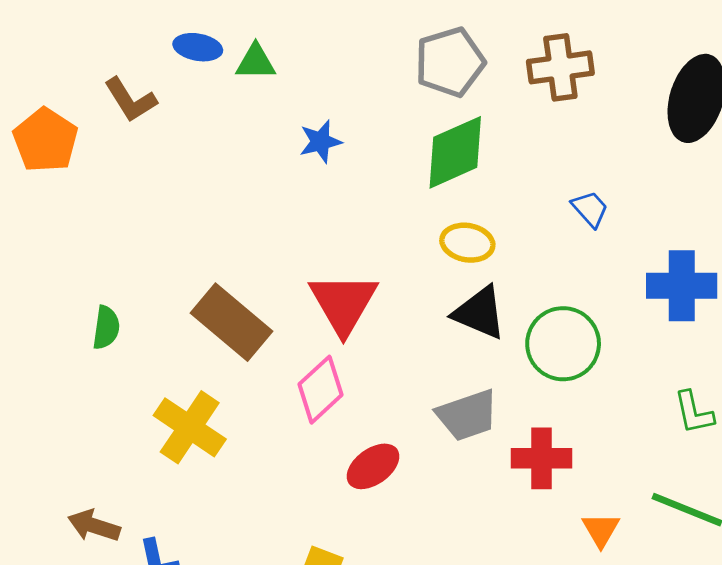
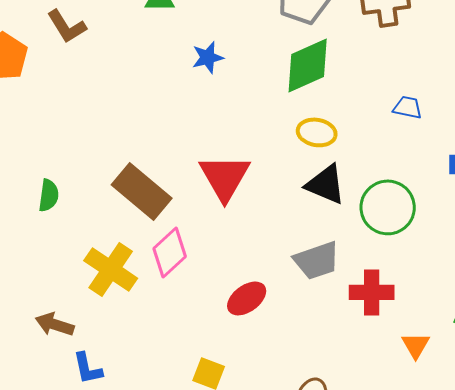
blue trapezoid: (590, 209) -> (408, 107), turned -36
pink diamond: (320, 390) -> (170, 252), moved
brown arrow: (94, 526) -> (55, 324), moved

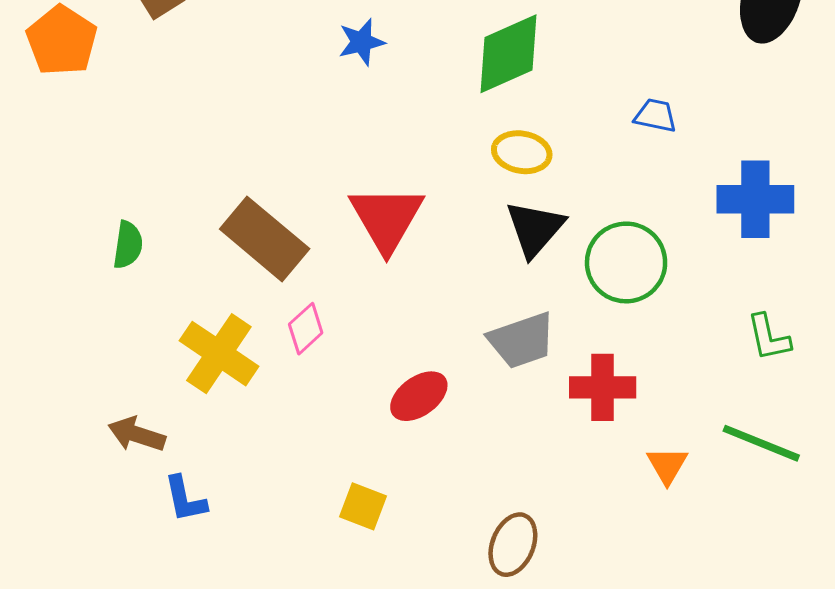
black triangle: (326, 184) -> (535, 229), turned 48
pink diamond: (170, 252) -> (306, 329), size x0.7

